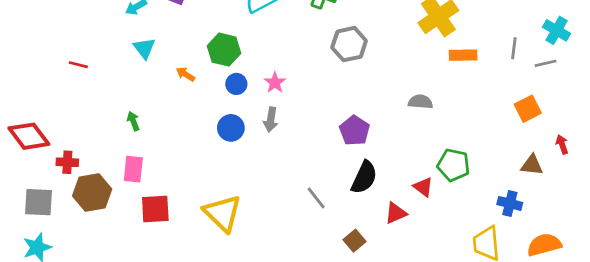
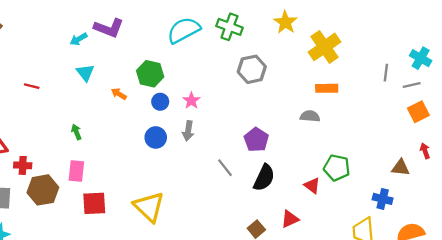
orange rectangle: (463, 55) -> (327, 88), moved
orange square: (528, 109) -> (418, 112), moved
gray line: (316, 198) -> (225, 168), moved
red triangle: (396, 213) -> (290, 219), moved

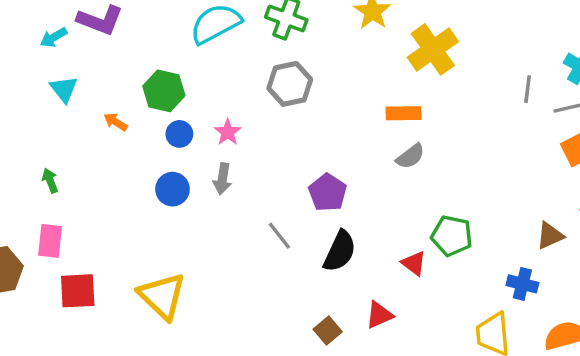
gray hexagon: (252, 69) -> (290, 84), moved
orange rectangle: (327, 88) -> (403, 113), moved
gray semicircle: (310, 116) -> (410, 156), turned 138
brown triangle: (400, 168) -> (550, 236), turned -30

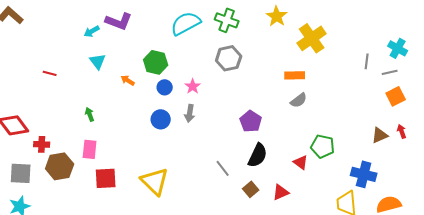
gray line: (279, 236) -> (223, 168), moved
brown triangle: (550, 236) -> (380, 135), moved
blue cross: (522, 284) -> (364, 174), size x1.4
brown square: (328, 330) -> (251, 189), moved

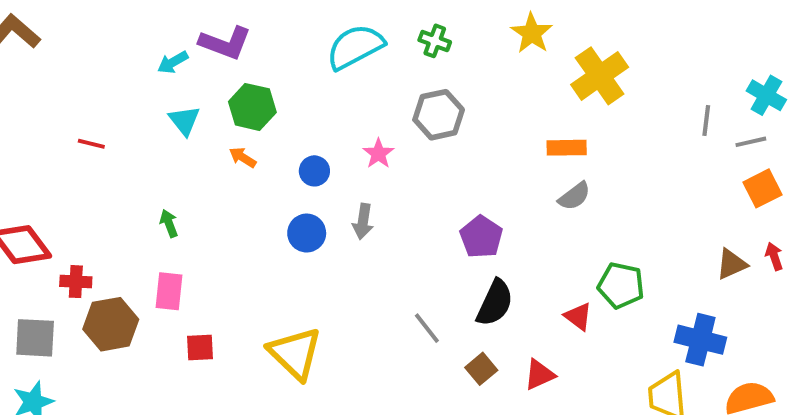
green cross: (227, 20) -> (435, 41), size x0.7
green hexagon: (156, 62) -> (252, 107), moved
pink star: (193, 86) -> (378, 153), moved
red square: (106, 178) -> (200, 347), size x0.7

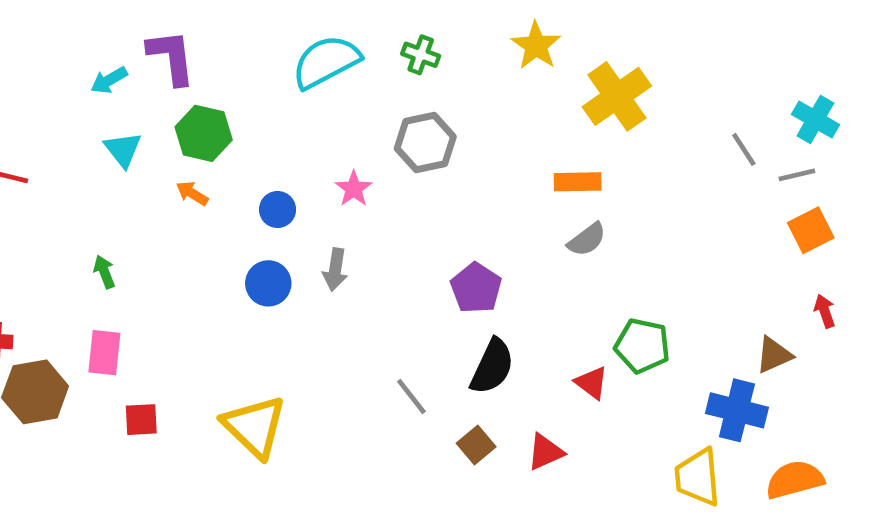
purple L-shape: (225, 43) -> (171, 57), turned -118
gray line: (706, 121) -> (744, 149), turned -40
brown triangle: (731, 264) -> (774, 355), moved

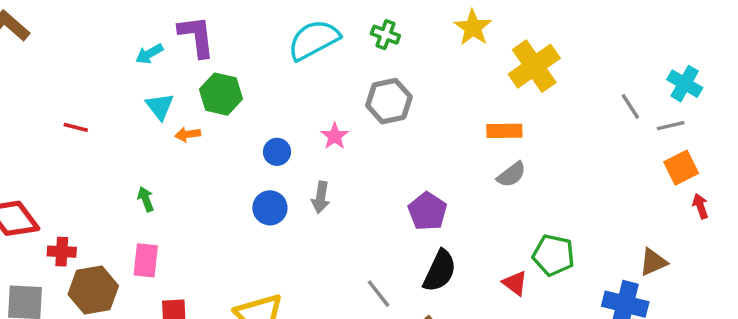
orange arrow: (192, 193) -> (188, 134), moved, turned -40
red arrow: (825, 311) -> (700, 206), moved

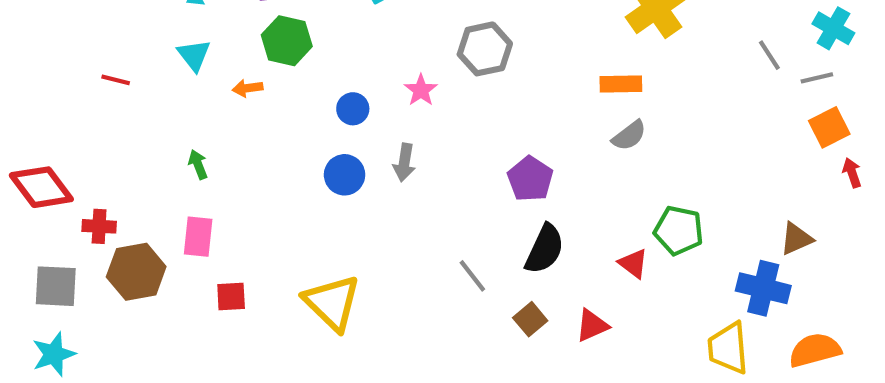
cyan triangle: (160, 106) -> (194, 55), moved

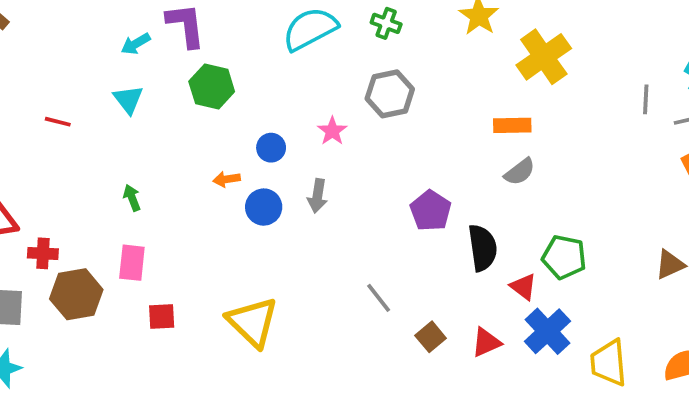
gray line: (769, 55) -> (646, 99), turned 36
orange arrow: (248, 88) -> (227, 179), moved
black semicircle: (545, 249) -> (483, 248), moved, turned -33
blue cross: (763, 288) -> (547, 331), moved, turned 33

